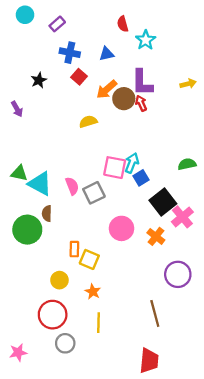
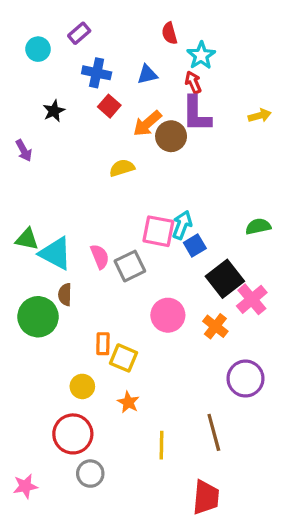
cyan circle: (25, 15) -> (38, 49), moved
red arrow: (141, 103) -> (193, 82), moved
yellow line: (99, 323) -> (162, 445), moved

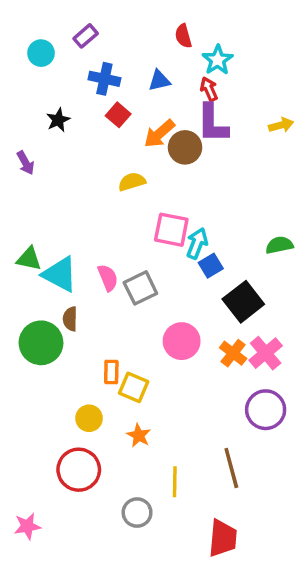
pink square: (158, 231) -> (171, 230), moved
pink cross: (252, 299) -> (266, 353), moved
gray circle: (90, 474) -> (137, 513), moved

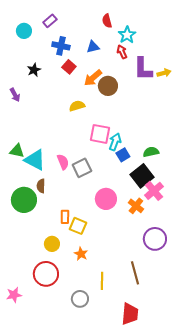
purple L-shape: (212, 123) -> (143, 69), moved
green semicircle: (279, 245) -> (151, 152), moved
pink cross: (266, 353) -> (154, 191), moved
pink star: (27, 526) -> (14, 295), moved

